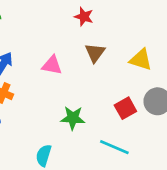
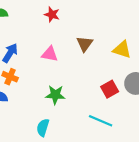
red star: (84, 17) -> (52, 14), moved
green star: (73, 118) -> (55, 95), moved

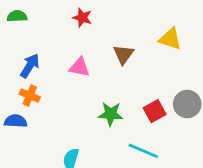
yellow triangle: (122, 50) -> (170, 39), moved
green star: (55, 95) -> (111, 114), moved

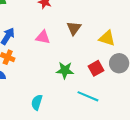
yellow triangle: (170, 39) -> (107, 38), moved

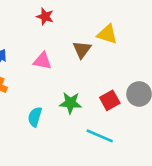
yellow triangle: (107, 38) -> (107, 34), moved
cyan semicircle: (37, 102) -> (35, 117), moved

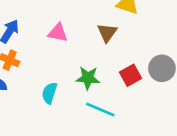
brown triangle: (82, 50) -> (107, 33), moved
cyan line: (100, 136) -> (100, 109), moved

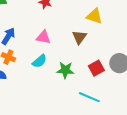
cyan semicircle: (49, 93) -> (39, 61), moved, turned -147
cyan line: (100, 109) -> (89, 97), moved

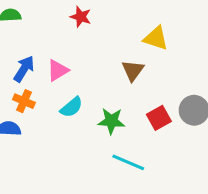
pink triangle: (43, 37) -> (58, 70), moved, turned -42
cyan line: (89, 97) -> (128, 162), moved

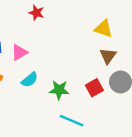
yellow triangle: (156, 38) -> (103, 29), moved
brown triangle: (133, 70) -> (108, 56), moved

